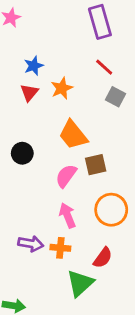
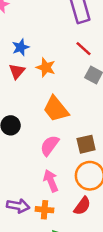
orange star: (62, 88) -> (46, 67), turned -30
brown square: (96, 165) -> (86, 144), moved
red semicircle: (103, 258) -> (82, 206), moved

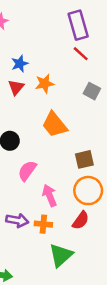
red line: (84, 49) -> (81, 54), moved
orange star: (46, 67) -> (45, 84), turned -30
pink semicircle: (50, 145) -> (27, 171), moved

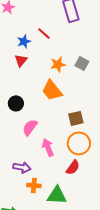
red line: (81, 54) -> (44, 33), moved
orange star: (45, 84) -> (58, 64), moved
orange cross: (43, 224) -> (34, 185), moved
green triangle: (61, 255) -> (57, 195), turned 45

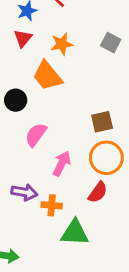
orange star: (58, 64) -> (62, 44), moved
orange trapezoid: (52, 90) -> (47, 76), moved
pink arrow: (48, 147) -> (62, 164), turned 48
orange cross: (34, 185) -> (52, 205), moved

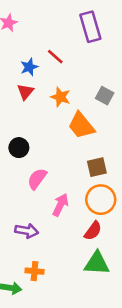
orange star: (62, 44) -> (60, 97), turned 30
orange trapezoid: (47, 76) -> (81, 126), moved
orange cross: (52, 205) -> (34, 271), moved
green triangle: (75, 233) -> (97, 263), moved

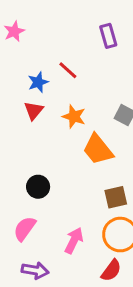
purple rectangle: (90, 27) -> (108, 36), size x0.7
black circle: (19, 148) -> (38, 187), moved
pink semicircle: (37, 179) -> (25, 229), moved

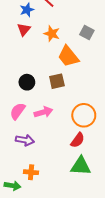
brown square: (116, 197) -> (57, 81), moved
pink arrow: (74, 241) -> (43, 112), moved, turned 48

